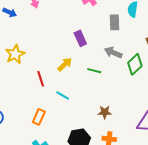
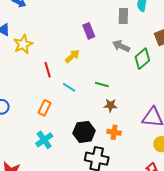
green line: (94, 71) -> (102, 85), moved

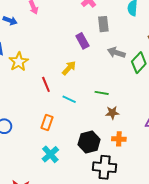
gray rectangle: (123, 16) -> (103, 24), moved

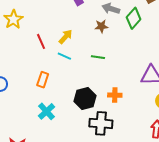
yellow arrow: (69, 68) -> (66, 37), moved
green line: (102, 93) -> (98, 57), moved
brown star: (112, 113) -> (101, 26), moved

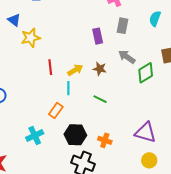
brown star: (101, 26) -> (100, 69), moved
cyan line: (64, 56) -> (68, 88), turned 48
orange rectangle: (43, 80) -> (56, 110), moved

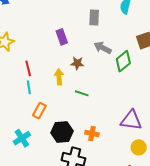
purple rectangle: (98, 36) -> (62, 37), moved
yellow arrow: (75, 70) -> (59, 77), moved, turned -56
cyan line: (68, 88) -> (29, 87), moved

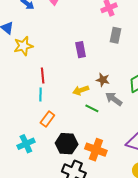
gray arrow: (103, 48) -> (114, 99), moved
brown star: (77, 63) -> (103, 80), moved
yellow arrow: (59, 77) -> (81, 90), moved, turned -112
orange cross: (92, 134) -> (96, 150), size x1.5

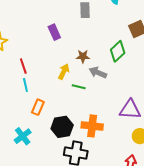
yellow arrow: (81, 90) -> (64, 72), turned 147

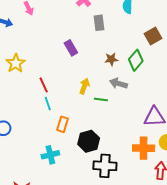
brown star: (83, 56) -> (111, 59), moved
orange cross: (92, 126) -> (144, 148), moved
cyan cross: (23, 136) -> (50, 155), turned 30

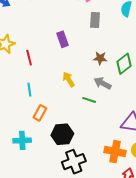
red line: (44, 85) -> (29, 58), moved
yellow arrow: (84, 86) -> (69, 79), turned -63
green line: (101, 100) -> (89, 100), moved
black cross: (105, 166) -> (74, 162), turned -35

